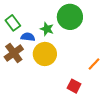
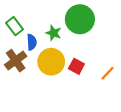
blue semicircle: (28, 37) -> (32, 42), turned 80
red square: (74, 86) -> (76, 66), moved

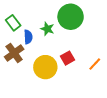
yellow circle: (51, 62) -> (45, 67), moved
red square: (76, 66) -> (68, 58), turned 32

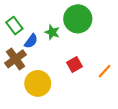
blue semicircle: (28, 37) -> (31, 41), turned 40
yellow circle: (45, 67) -> (38, 83), moved

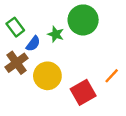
red square: (74, 64) -> (83, 92), moved, size x1.5
yellow circle: (38, 83) -> (47, 76), moved

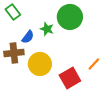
green rectangle: (15, 27) -> (13, 12), moved
brown cross: (17, 63) -> (14, 53), turned 30

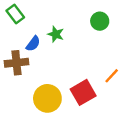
green circle: (70, 17) -> (100, 21), moved, size x0.6
yellow circle: (40, 64) -> (47, 98), moved

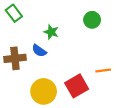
blue semicircle: (33, 44) -> (39, 51), moved, turned 88
orange line: (112, 76) -> (103, 71), turned 40

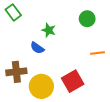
brown cross: (15, 58) -> (16, 72), moved
orange line: (103, 71) -> (98, 53), moved

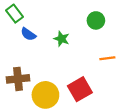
green star: (49, 30) -> (62, 39), moved
blue semicircle: (37, 48) -> (28, 34), moved

